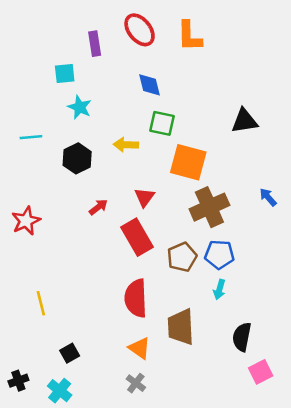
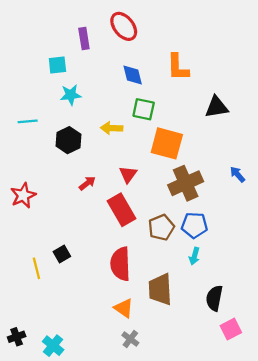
orange L-shape: (189, 36) -> (178, 67), moved
cyan star: (80, 107) -> (71, 95), turned -30
black square: (70, 353) -> (62, 254), moved
gray cross: (136, 383) -> (130, 339), moved

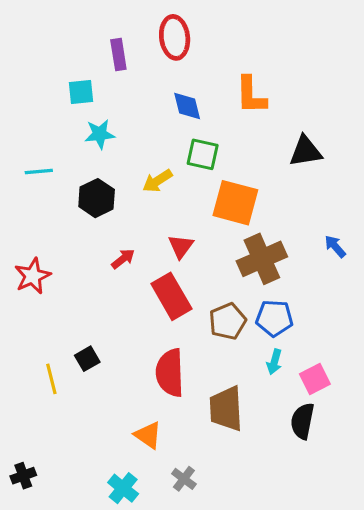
red ellipse: (124, 26) -> (175, 37), turned 32
yellow arrow: (112, 128) -> (157, 181), turned -35
orange triangle: (124, 308) -> (148, 435), moved
pink square: (231, 329) -> (315, 379), moved
cyan cross: (53, 346) -> (123, 488), moved

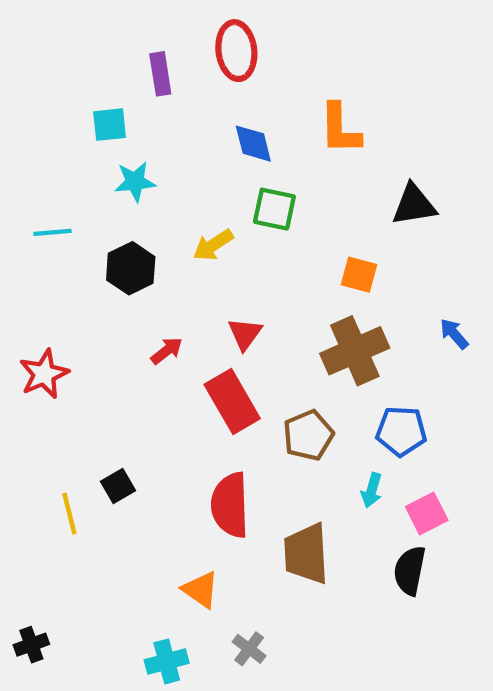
orange square: (235, 203) -> (359, 275), moved, size x0.6
blue pentagon: (274, 318) -> (401, 431), moved
cyan cross: (123, 488) -> (167, 661), turned 36

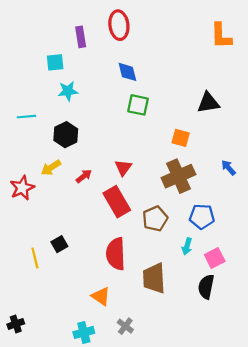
orange L-shape: (340, 129) -> (221, 36), moved
yellow arrow: (213, 245) -> (51, 168), moved

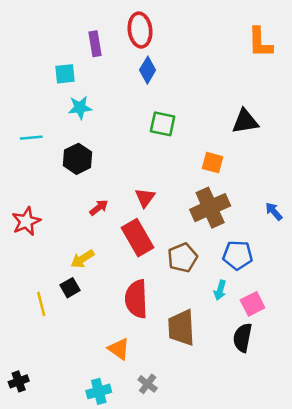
blue diamond: (127, 72) -> (148, 70), moved, turned 45
yellow arrow: (51, 168) -> (82, 259), moved
blue arrow: (228, 168) -> (274, 211), moved

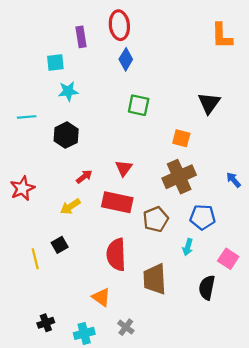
black triangle: (245, 121) -> (209, 103), turned -45
red rectangle: (138, 238) -> (117, 202), turned -48
yellow arrow: (82, 259) -> (70, 207), moved
pink square: (253, 304) -> (228, 259), moved, turned -30
black cross: (19, 381) -> (46, 323), moved

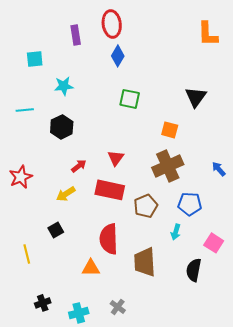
cyan square: (55, 63) -> (35, 59), moved
yellow line: (35, 259) -> (27, 254), moved
orange triangle: (101, 297) -> (91, 268), moved, turned -36

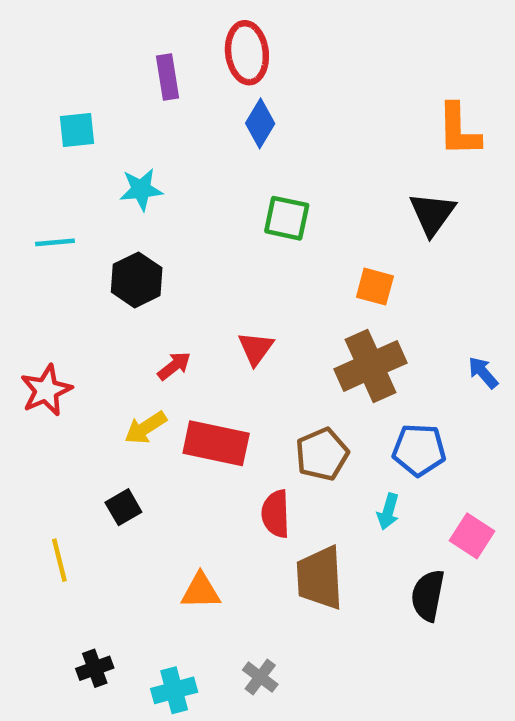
orange L-shape: (208, 34) -> (459, 130), moved
red rectangle: (110, 190) -> (216, 443), moved
red semicircle: (109, 239) -> (276, 514), moved, size x0.7

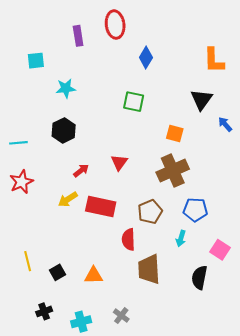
blue diamond: (260, 123) -> (146, 57), moved
cyan line: (55, 242) -> (18, 143), moved
blue arrow: (483, 373) -> (225, 124), moved
black square: (123, 507) -> (57, 272), moved

